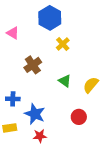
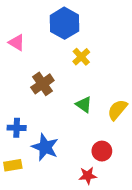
red star: (40, 136) -> (88, 176), moved

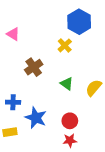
blue hexagon: (64, 23) -> (79, 22), moved
red circle: (102, 151) -> (70, 121), moved

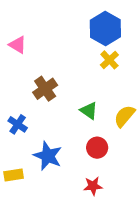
yellow cross: (65, 45) -> (109, 60), moved
blue cross: (13, 102) -> (18, 124), moved, turned 32
red circle: (70, 121) -> (97, 148), moved

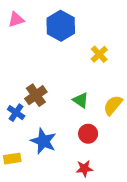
blue hexagon: (105, 28) -> (61, 26), moved
pink triangle: (18, 45) -> (16, 19), moved, turned -49
brown cross: (45, 89) -> (36, 95), moved

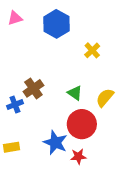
blue cross: (16, 113) -> (15, 105), turned 35
red circle: (88, 134) -> (82, 124), size x1.6
blue star: (43, 141) -> (55, 143), moved

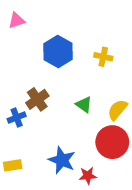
blue hexagon: (56, 24) -> (58, 52), moved
yellow cross: (92, 50) -> (103, 57), turned -35
red circle: (82, 124) -> (112, 142), moved

